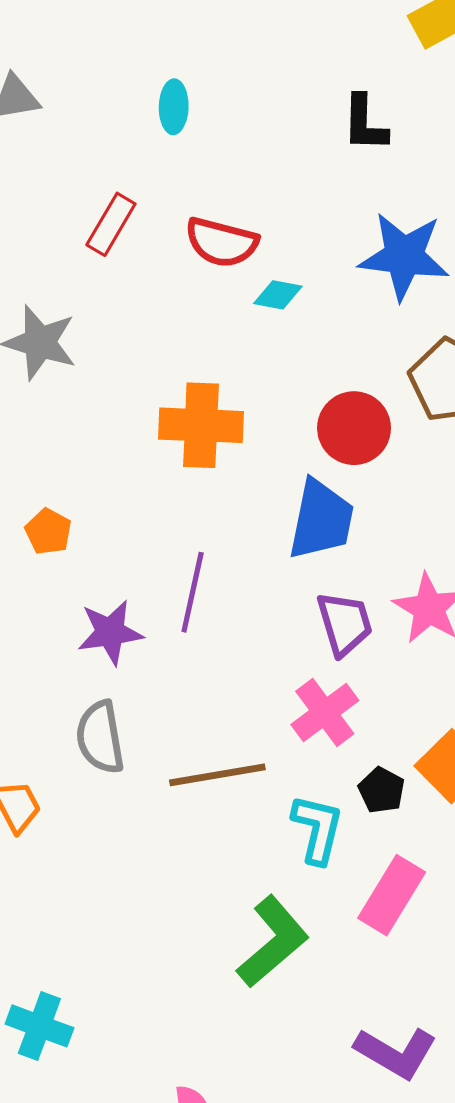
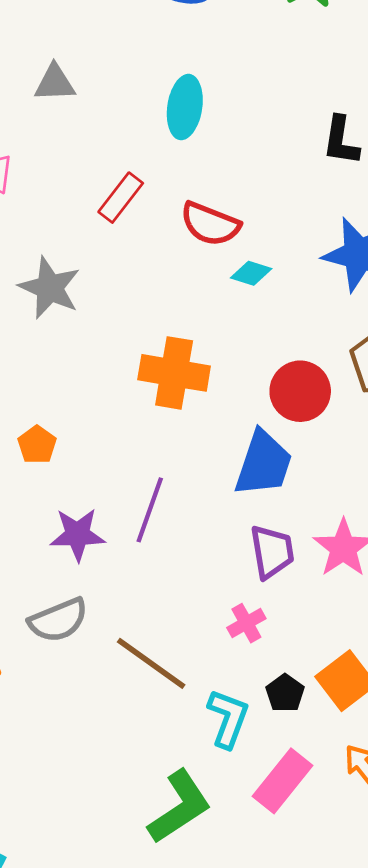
cyan ellipse: (174, 107) -> (185, 107), size x1.4
pink cross: (325, 712) -> (246, 623), size x0.7
gray semicircle: (100, 737) -> (58, 620), turned -110
brown line: (217, 775) -> (151, 663), turned 38

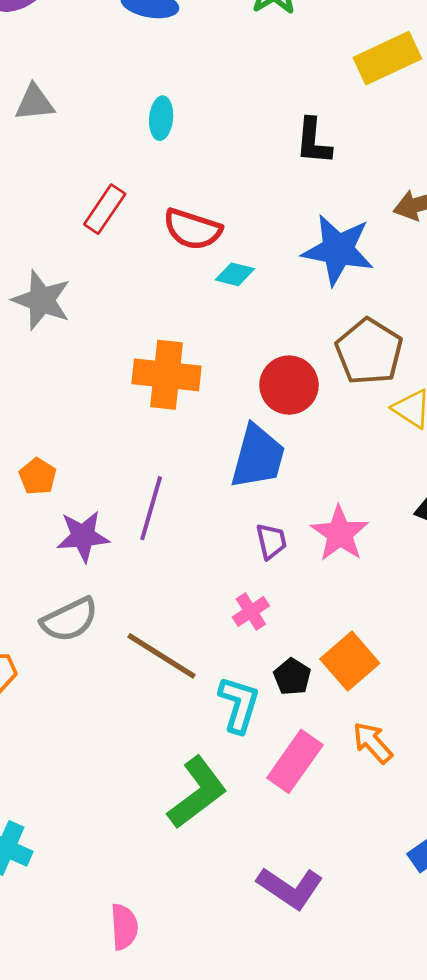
cyan ellipse: (185, 107) -> (161, 118), size x0.7
orange pentagon: (37, 445) -> (38, 476), moved
purple trapezoid: (272, 552) -> (271, 541), size x0.7

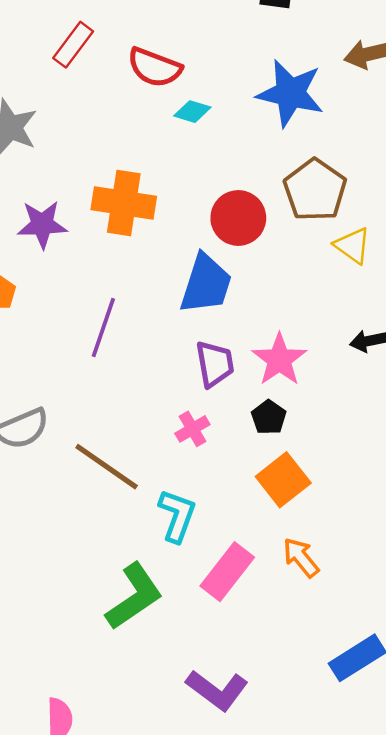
purple star: (83, 536) -> (42, 224), moved
purple trapezoid: (271, 541) -> (215, 364), size x1.4
black pentagon: (292, 677) -> (269, 417), moved

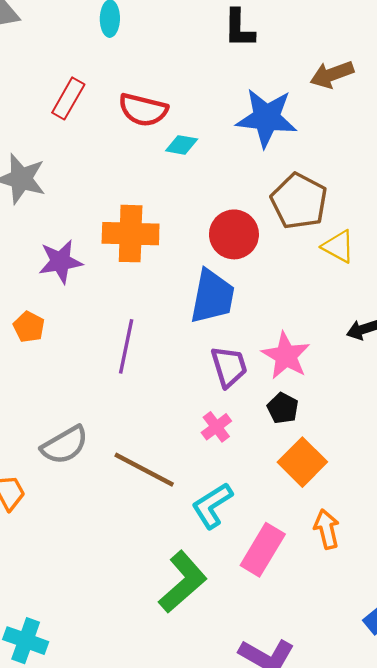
cyan L-shape: (177, 516) -> (212, 506), turned -135
orange arrow: (301, 557) -> (327, 529), turned 33

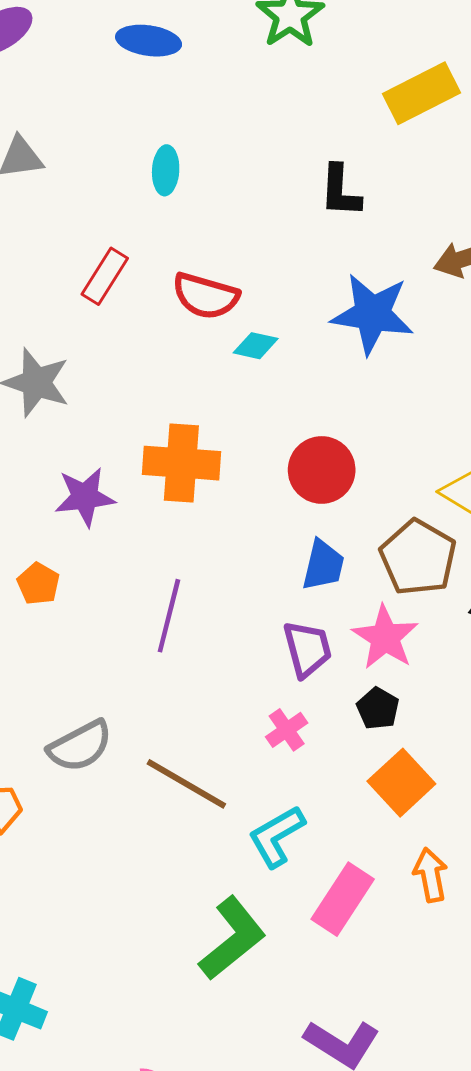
brown pentagon: (299, 201) -> (418, 557), moved
blue trapezoid: (212, 297) -> (323, 565), moved, size x0.7

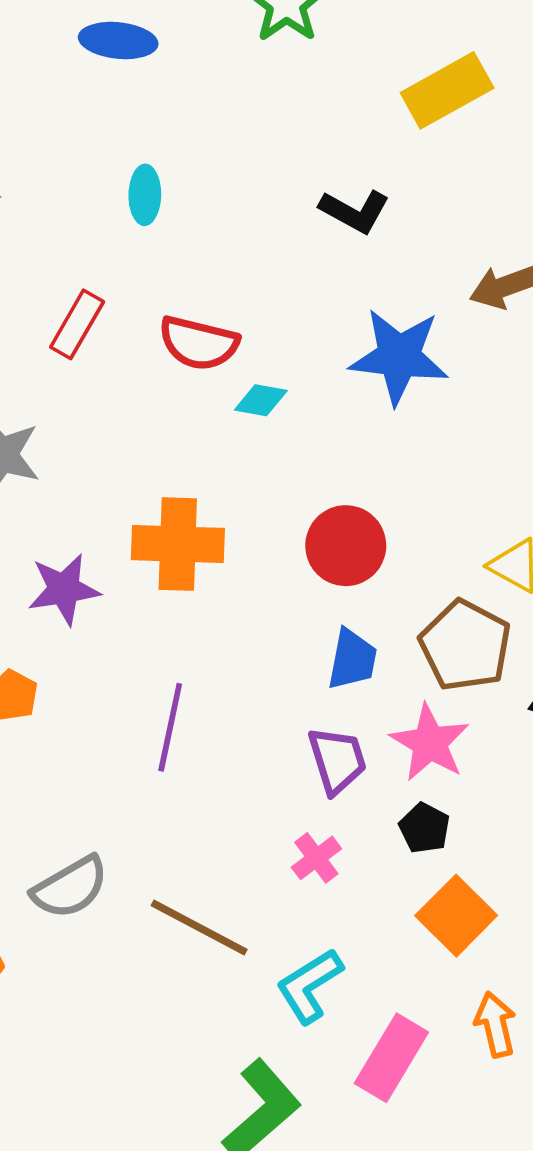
black L-shape: (340, 191) -> (355, 211), turned -62

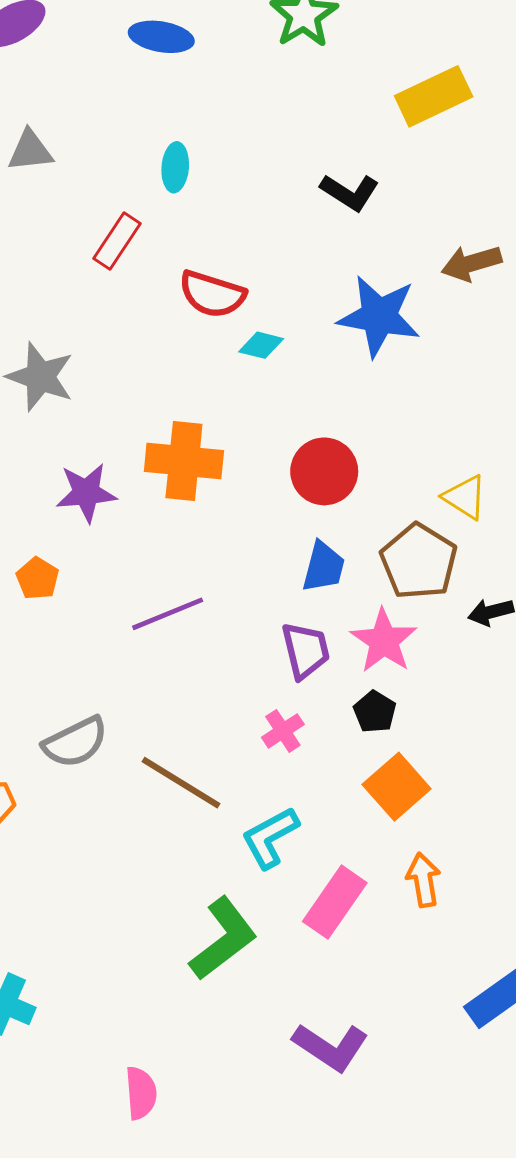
red rectangle: (77, 324) -> (117, 241), moved
purple line: (170, 727) -> (168, 614), turned 52

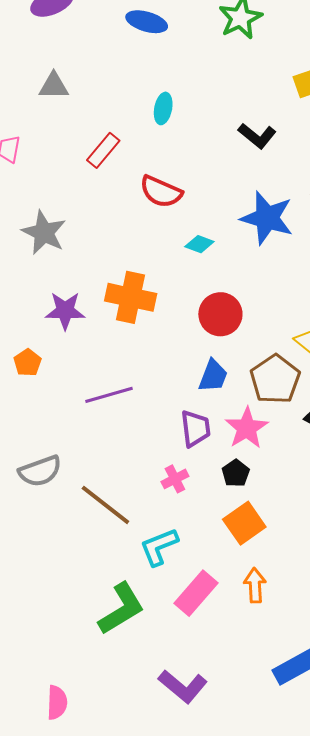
cyan ellipse: (175, 167) -> (163, 108), moved
cyan diamond: (261, 345) -> (199, 244), moved

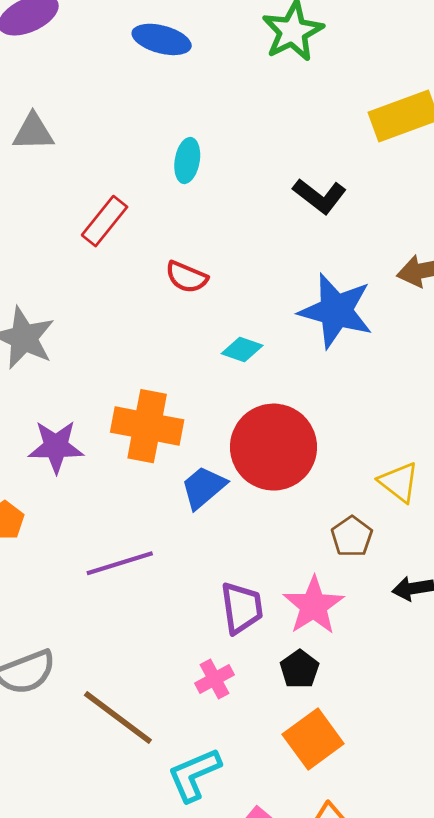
red semicircle: (161, 192) -> (187, 277), size x0.7
red circle: (220, 314) -> (273, 447), size x1.4
blue trapezoid: (213, 376) -> (203, 487), moved, turned -150
brown pentagon: (275, 379) -> (352, 537), size x0.6

